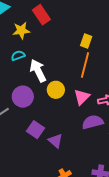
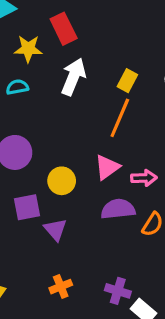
white arrow: (38, 71) -> (73, 77), moved, turned 40
yellow circle: (56, 90) -> (62, 181), moved
purple square: (36, 130) -> (27, 207), turned 36

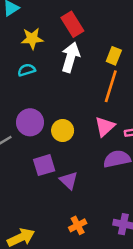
red rectangle: (64, 29) -> (72, 24), moved
yellow circle: (62, 181) -> (63, 130), moved

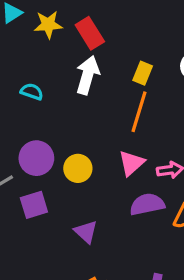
yellow star: (32, 39) -> (48, 25), moved
cyan semicircle: (27, 70) -> (32, 92), turned 36
purple square: (44, 165) -> (34, 205), moved

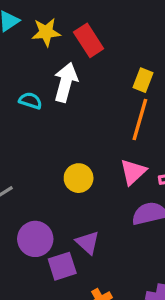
white arrow: (88, 75) -> (66, 82), moved
purple circle: (36, 158) -> (35, 239), moved
purple square: (34, 205) -> (62, 266), moved

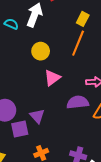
pink triangle: (133, 172) -> (52, 78), moved
yellow circle: (79, 178) -> (41, 51), moved

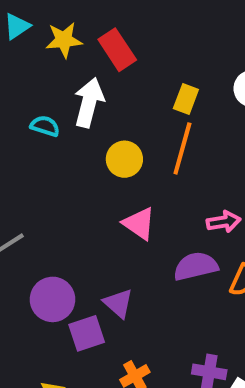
yellow circle: (41, 51) -> (124, 159), moved
pink triangle: (52, 78) -> (139, 223), turned -42

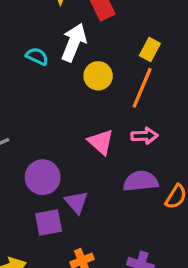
yellow circle: (124, 159) -> (98, 76), moved
pink arrow: (224, 222) -> (144, 136), moved
purple circle: (52, 299) -> (43, 177), moved

